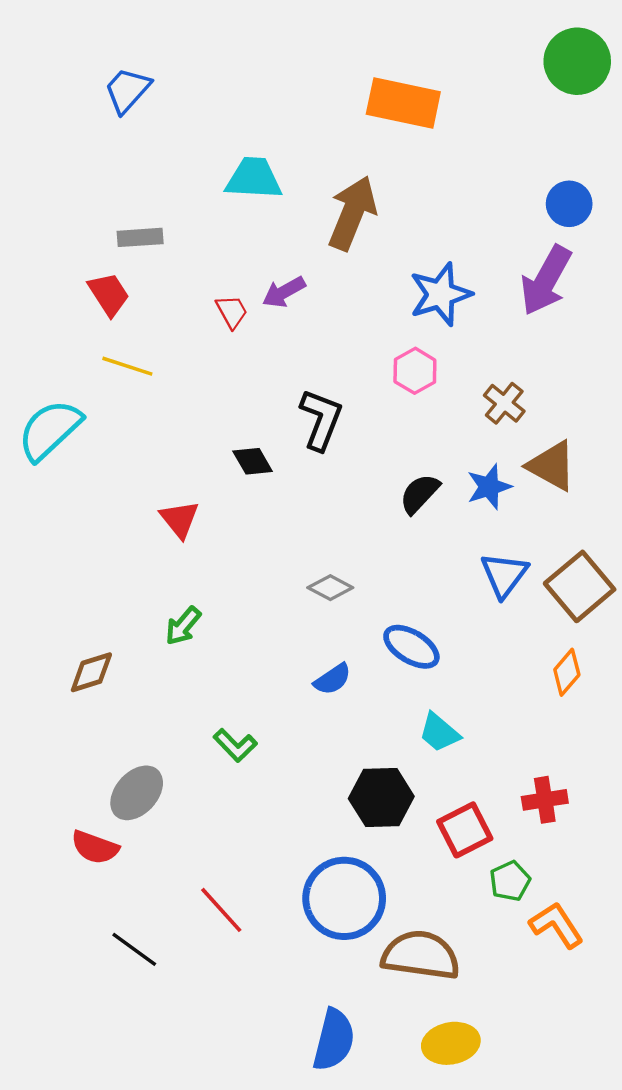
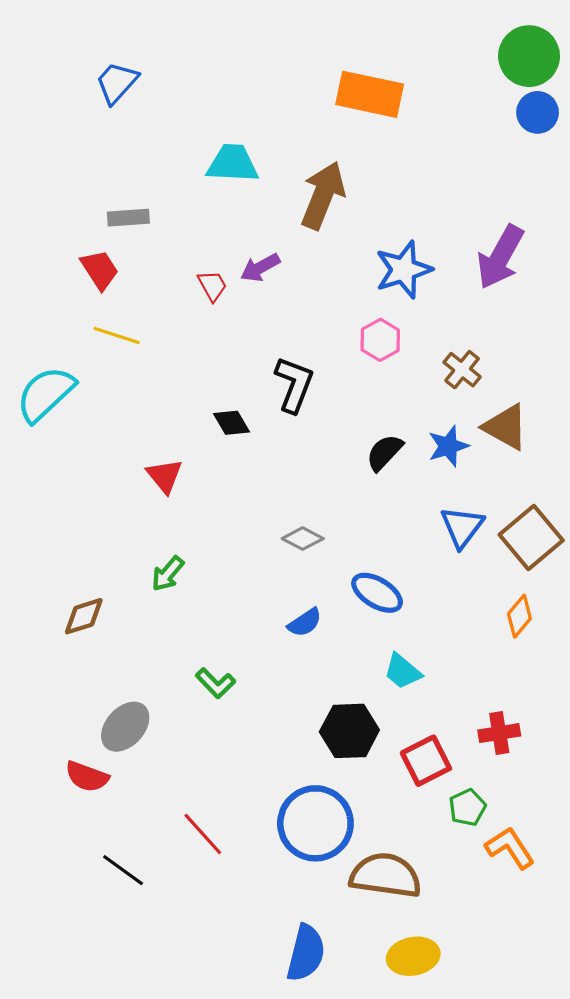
blue circle: (569, 204) -> (538, 112), moved

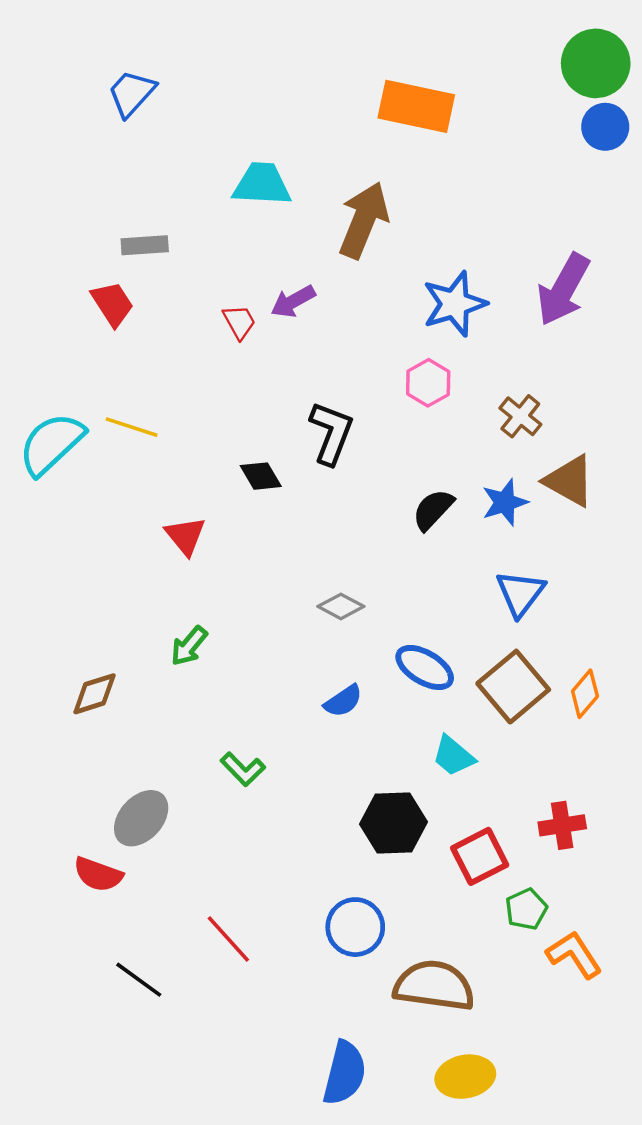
yellow line: (117, 336) -> (132, 427), moved
brown square: (531, 538) -> (513, 687), moved
blue circle: (315, 823) -> (355, 927), size x0.7

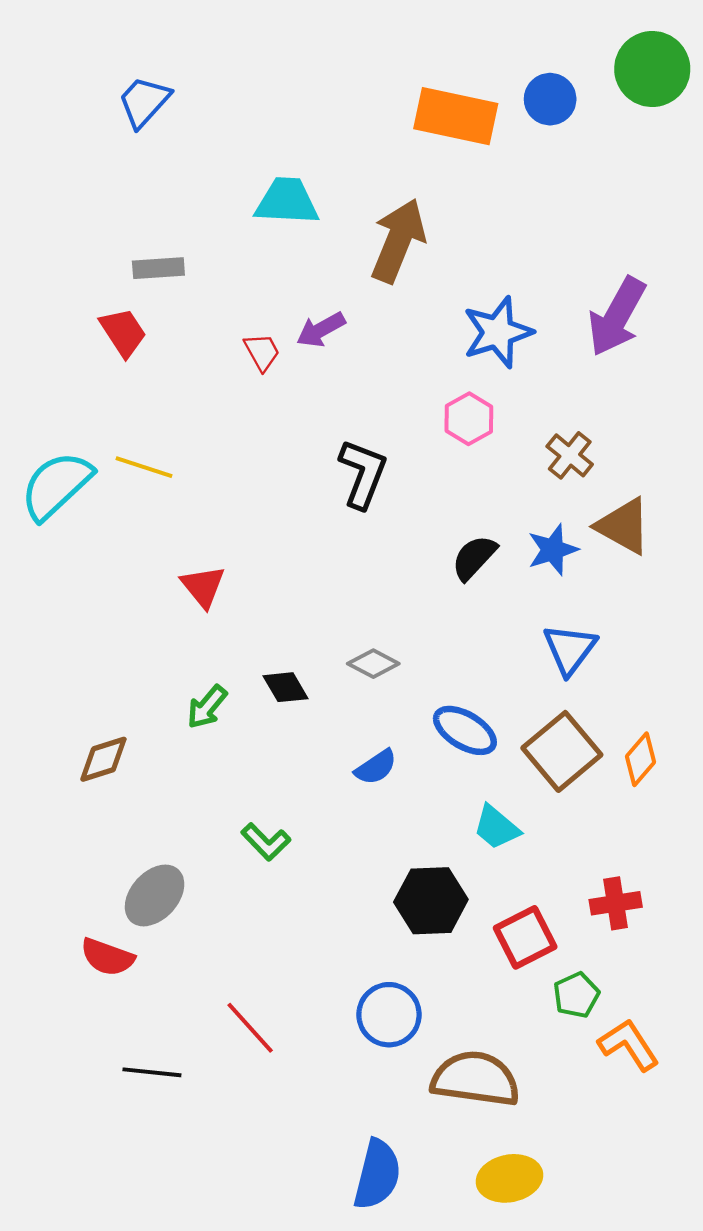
blue circle: (605, 127) -> (550, 99), moved
black diamond: (261, 476) -> (286, 687), moved
black line: (139, 980) -> (152, 1072), turned -30

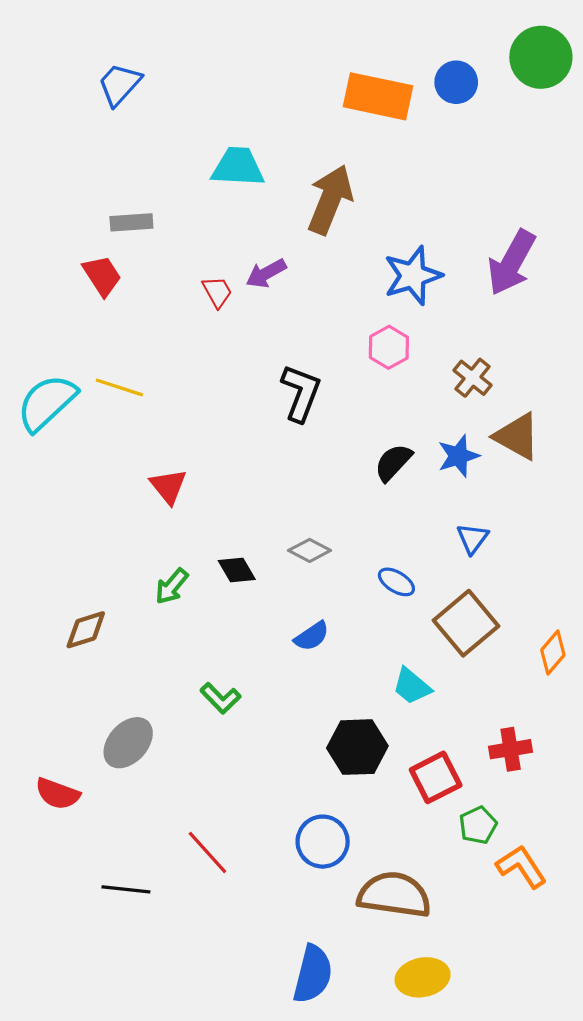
blue triangle: (570, 649) -> (472, 538), size x0.7
blue ellipse: (465, 730) -> (396, 582), moved, size x0.7
orange diamond: (640, 759) -> (553, 653), moved
red semicircle: (107, 957) -> (58, 794), moved

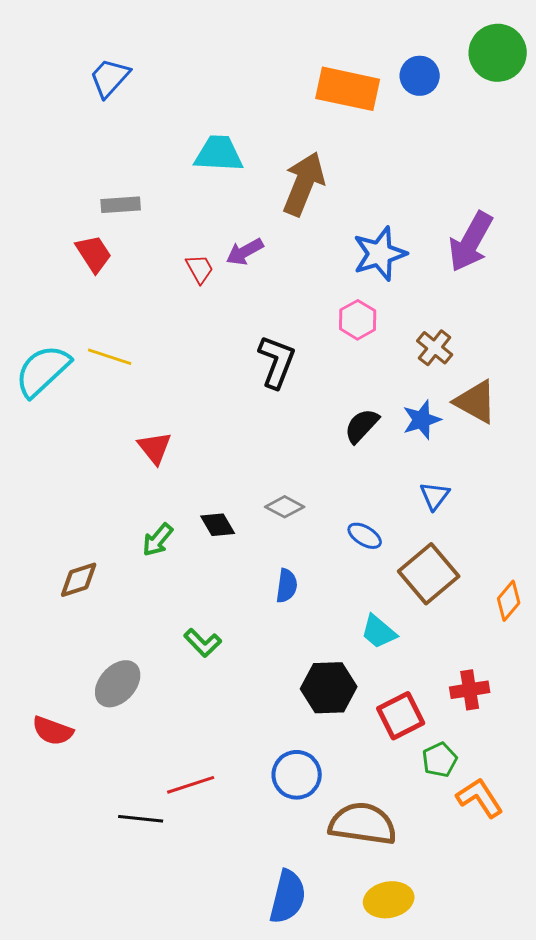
blue semicircle: (312, 636) -> (287, 586), turned -48
red line: (207, 852) -> (191, 785), turned -66
black line: (126, 889) -> (141, 819), moved

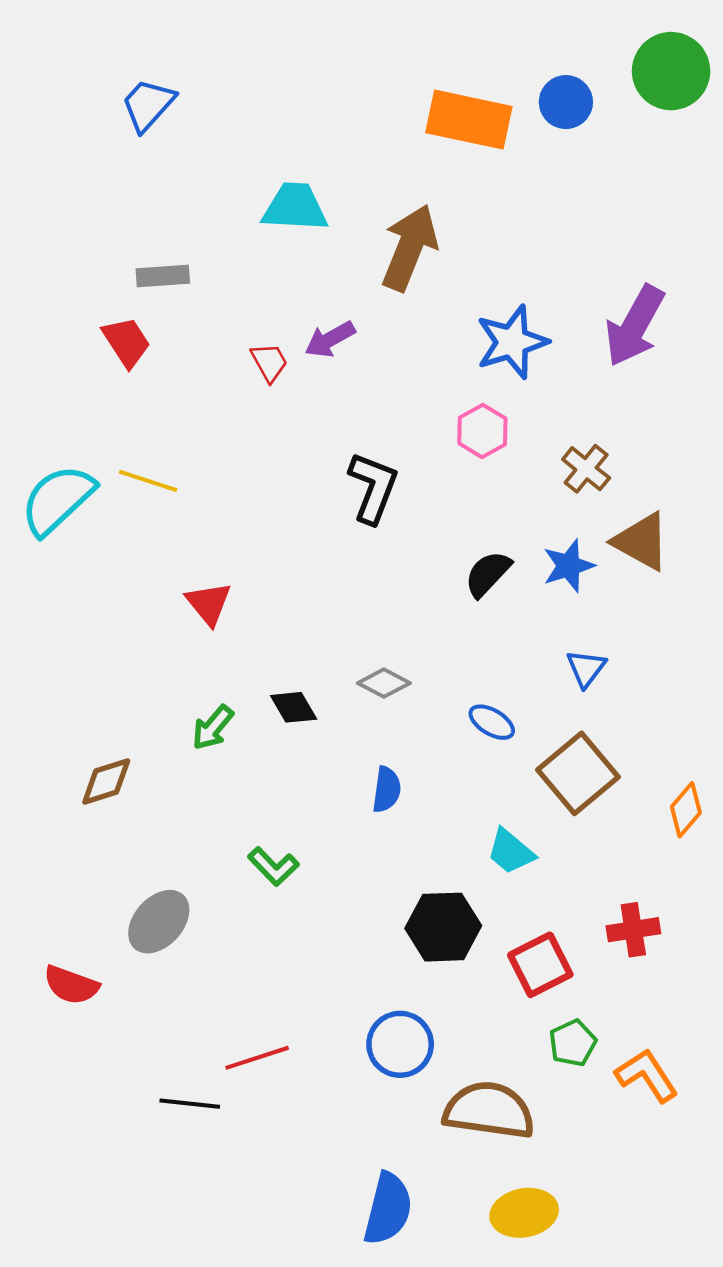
green pentagon: (440, 760) -> (573, 1043), moved

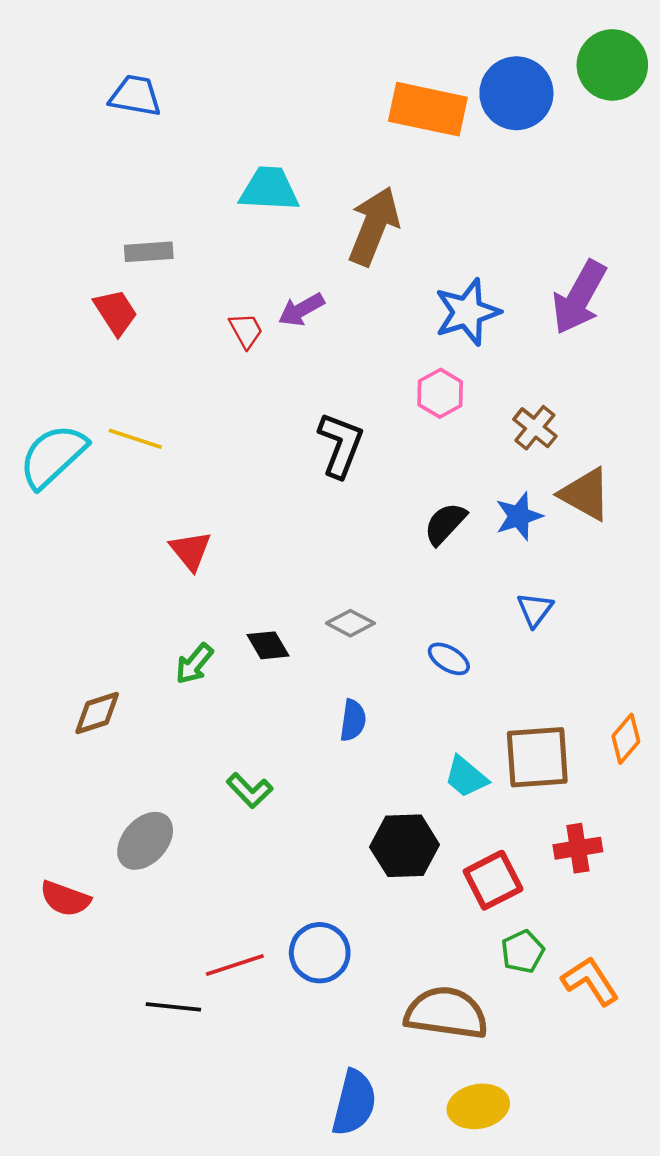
blue circle: (566, 102) -> (516, 93), size x1.5
blue trapezoid: (148, 105) -> (135, 96), turned 58
brown square: (578, 773) -> (537, 757), moved, turned 36
blue circle: (400, 1044) -> (320, 953), moved

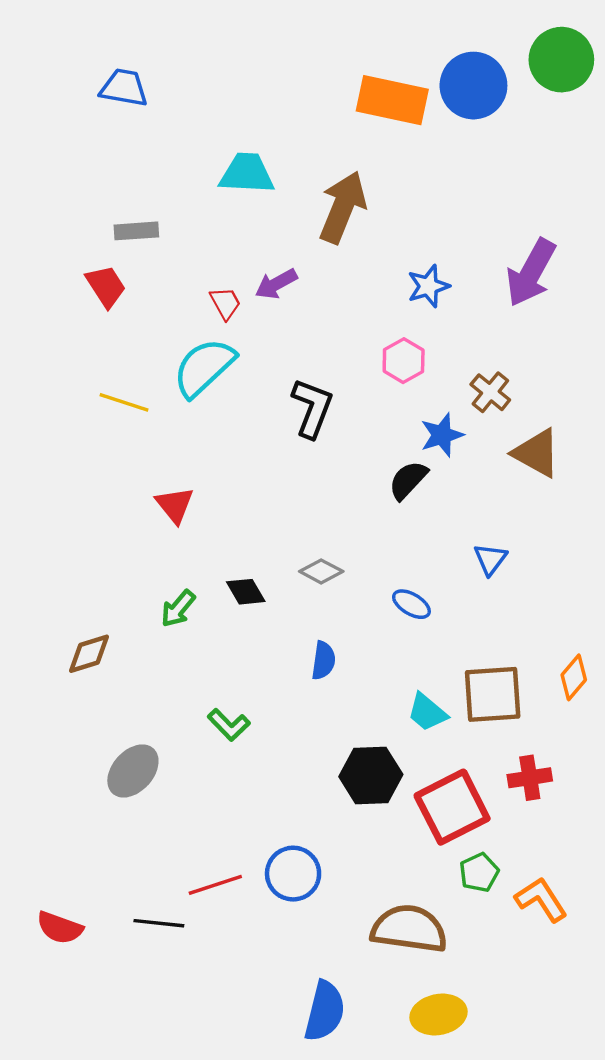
blue star: (467, 312) -> (428, 286), size x0.7
cyan semicircle: (53, 456) -> (204, 367), moved
blue star: (519, 516) -> (442, 435), moved
red square: (493, 880) -> (452, 807), size x1.4
red semicircle: (65, 899) -> (60, 928), moved

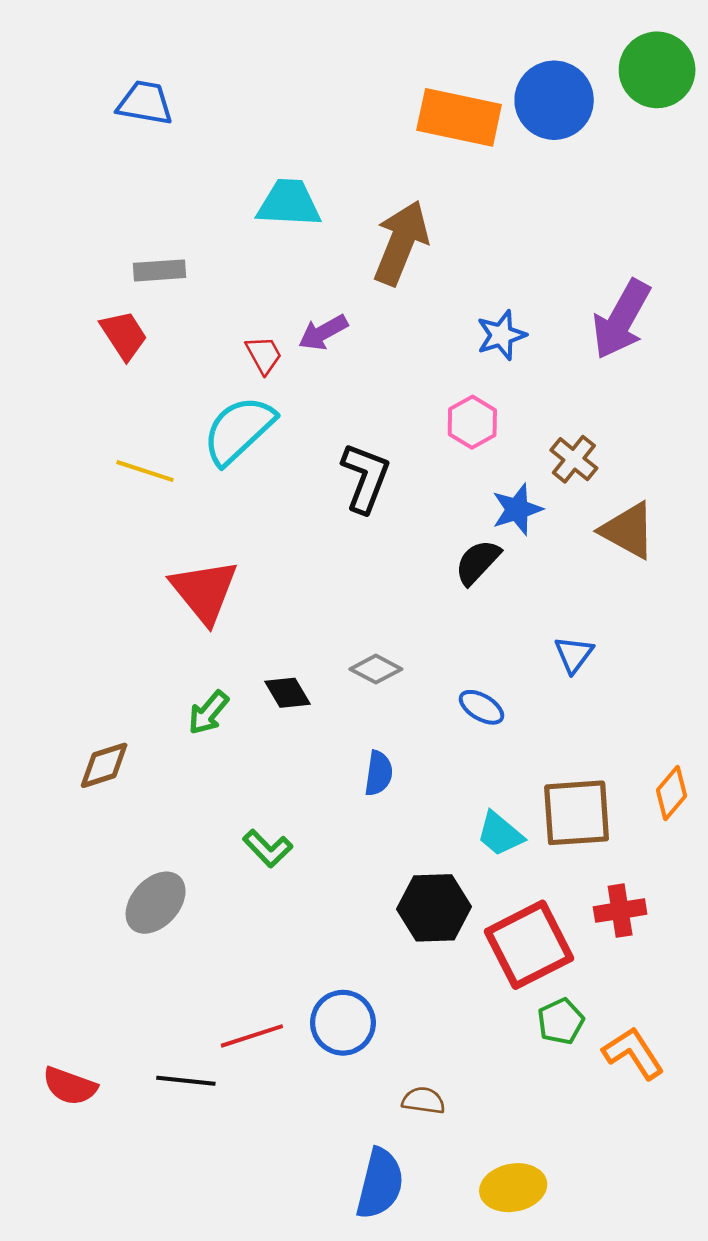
red triangle: (175, 505) -> (204, 591), size x1.5
brown semicircle: (409, 929) -> (423, 1101), moved, size x0.5

